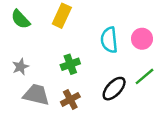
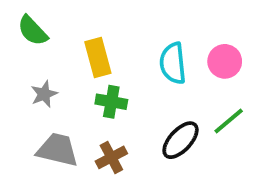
yellow rectangle: (62, 16) -> (98, 58), moved, turned -40
green cross: (70, 64) -> (111, 102), turned 30
gray star: (20, 67) -> (44, 94), moved

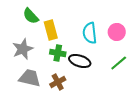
green semicircle: (33, 31) -> (31, 16), moved
gray star: (44, 94) -> (23, 49), size x1.5
black ellipse: (181, 140) -> (80, 61), moved, turned 65

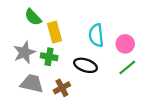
pink circle: (117, 32) -> (125, 44), moved
green cross: (58, 53) -> (49, 57), moved

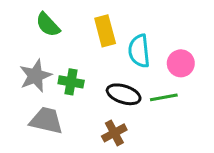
yellow rectangle: (54, 32) -> (105, 31), moved
green line: (127, 67) -> (164, 97), moved, turned 30
brown cross: (62, 88) -> (114, 133), moved

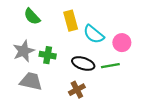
cyan semicircle: (139, 51) -> (94, 34), turned -45

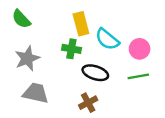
green semicircle: (32, 16) -> (21, 19), moved
green cross: (48, 55) -> (71, 49), moved
green line: (110, 66) -> (138, 76), moved

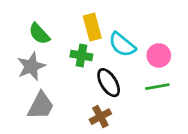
green semicircle: (21, 19) -> (39, 34), moved
black ellipse: (95, 73) -> (109, 83), turned 40
gray trapezoid: (36, 93) -> (41, 106), turned 104

